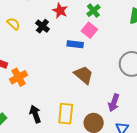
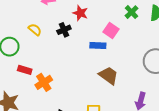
green cross: (93, 11) -> (132, 12), moved
black cross: (42, 26) -> (64, 30), turned 32

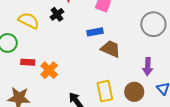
yellow semicircle: (35, 30) -> (29, 21), size x1.5
blue rectangle: (98, 46) -> (95, 32), moved

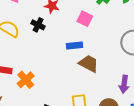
black cross: (57, 14) -> (38, 25), turned -32

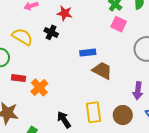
pink square: (85, 19) -> (119, 24), moved

